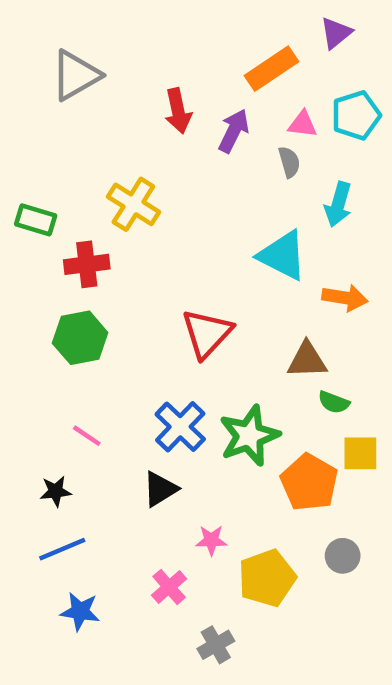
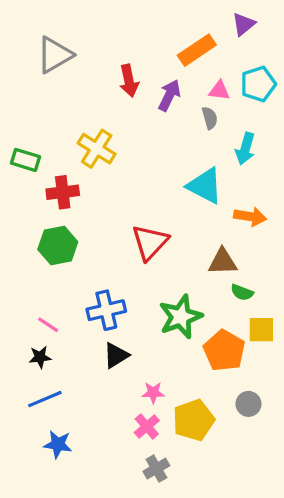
blue cross: (180, 427) -> (106, 310), moved, turned 33
pink line: (87, 436) -> (48, 325), moved
pink cross: (169, 587) -> (147, 427), moved

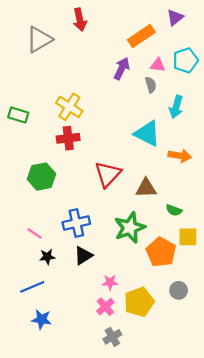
red arrow: (129, 81) -> (80, 20), moved
red cross: (63, 192) -> (68, 138), moved
brown triangle: (223, 262) -> (146, 188), moved
black star: (40, 357) -> (47, 257), moved

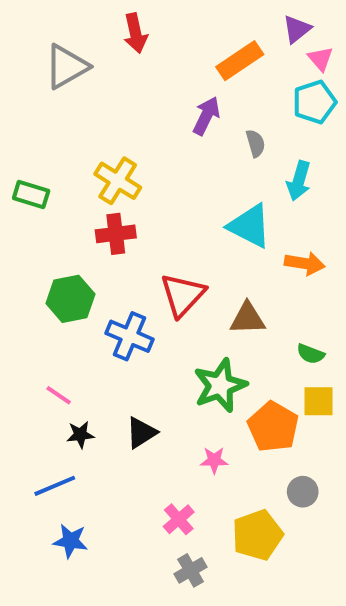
pink triangle: (158, 65) -> (320, 59), moved, turned 42
green semicircle: (174, 210) -> (311, 354), moved
blue cross: (76, 223) -> (130, 336), moved, turned 36
pink star: (110, 282) -> (214, 460), moved
yellow pentagon: (139, 302) -> (257, 535), moved

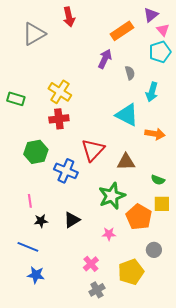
pink line: (59, 395) -> (30, 201), turned 48
blue line: (55, 486) -> (28, 247), turned 45

